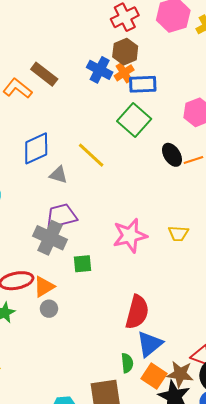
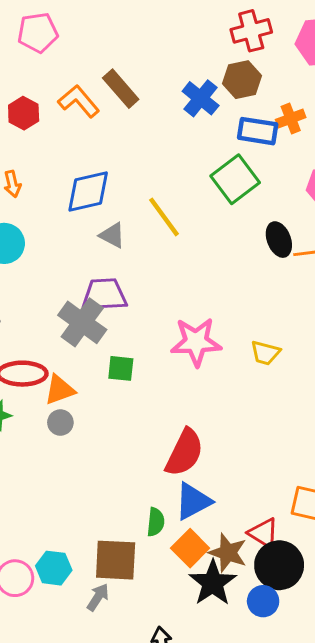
orange cross: (124, 73) -> (291, 118), moved

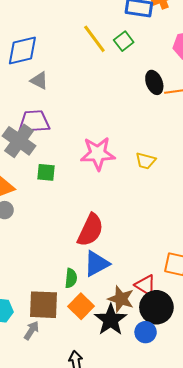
green square: (235, 179) -> (124, 41), size x0.6
yellow line: (164, 217) -> (94, 39), moved
orange square: (190, 548) -> (81, 306), moved

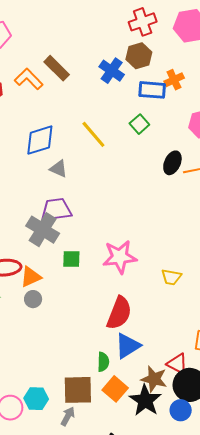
yellow line: (94, 39) -> (93, 134), moved
black ellipse: (154, 82) -> (172, 163), turned 50
pink star: (98, 154) -> (120, 257), moved
yellow trapezoid: (146, 161) -> (171, 277), moved

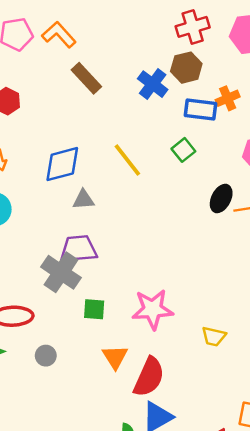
orange L-shape: (29, 79) -> (59, 35), moved
gray triangle: (59, 169) -> (83, 200), turned -30
orange triangle: (31, 277) -> (115, 357), moved, turned -40

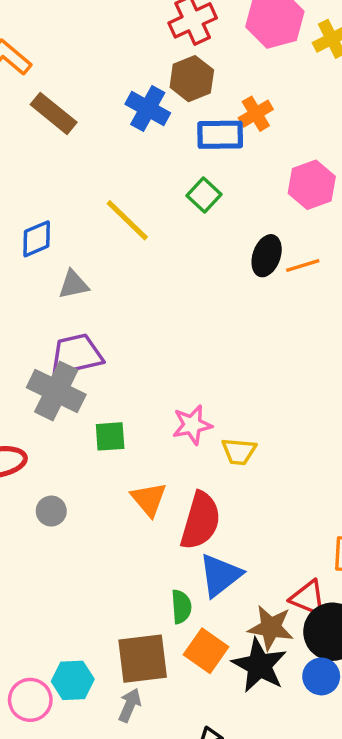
blue diamond: (62, 164) -> (37, 239), size x0.7
pink star: (153, 309) -> (192, 425), size x0.7
yellow trapezoid: (214, 336) -> (239, 452), moved

